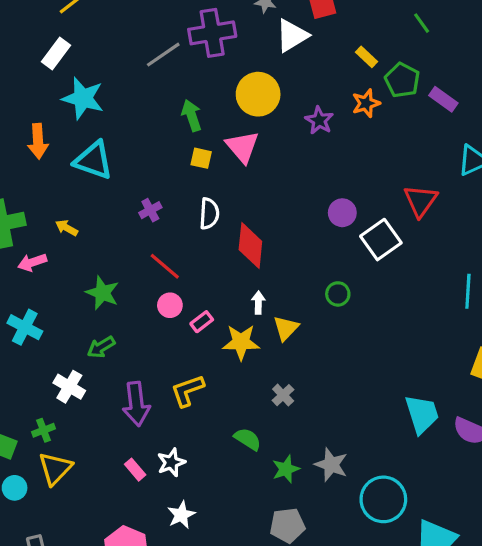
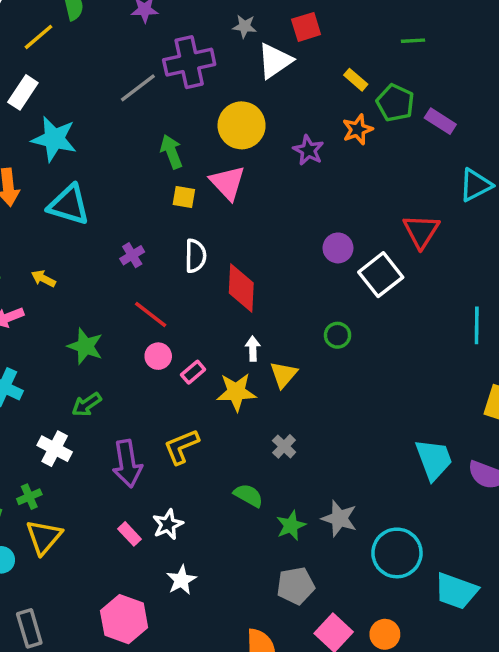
green line: (422, 23) -> (413, 41), turned -55

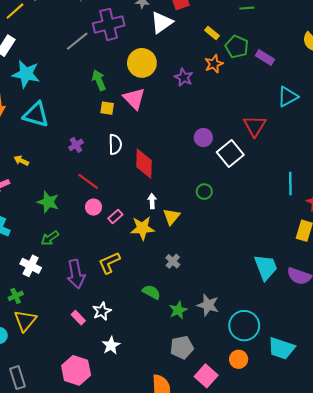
orange circle: (385, 634) -> (239, 359), moved

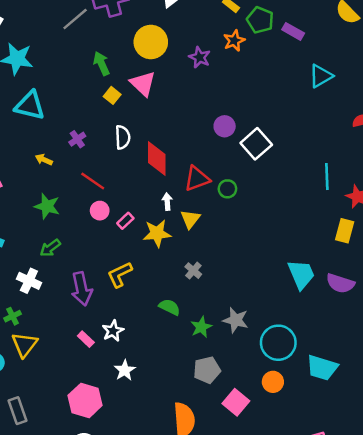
yellow square: (107, 108) -> (112, 95), turned 32
red triangle: (255, 126) -> (197, 179), moved, turned 40
yellow arrow: (21, 161) -> (44, 160), moved

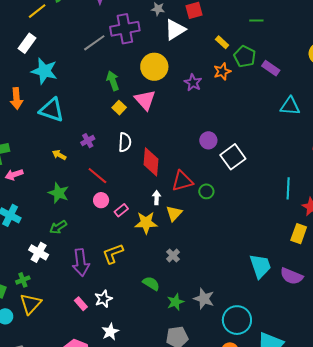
cyan triangle: (321, 76) -> (290, 106), turned 30

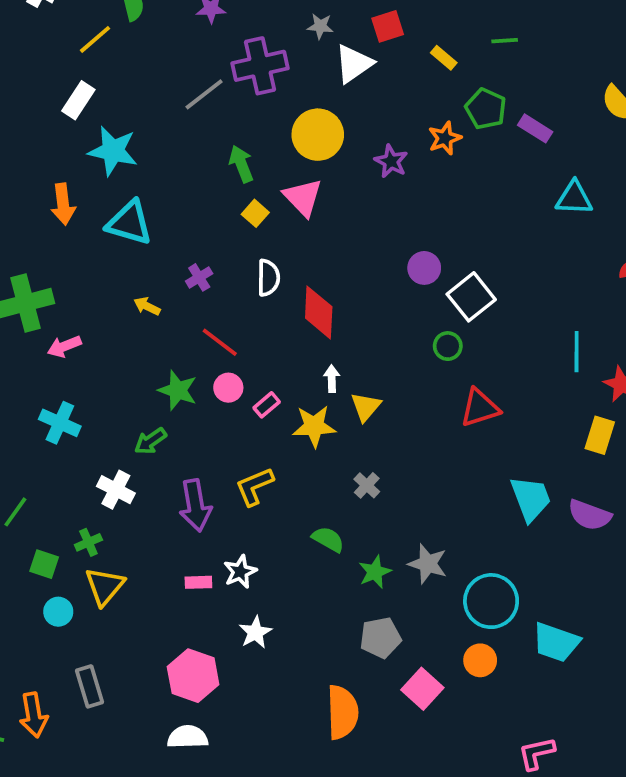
yellow rectangle: (222, 42) -> (444, 58), moved
red triangle: (182, 181) -> (480, 408), moved
green circle: (206, 191) -> (448, 346), moved
green star: (59, 193) -> (178, 390), moved
pink rectangle: (81, 304) -> (198, 582), turned -48

